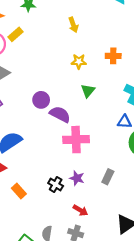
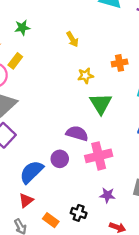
green triangle: (88, 91) -> (101, 104), size x1.5
purple circle: (41, 100) -> (60, 159), moved
black cross: (56, 185) -> (79, 213), moved

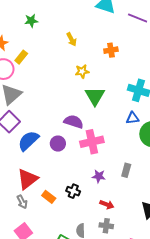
green star: (22, 28) -> (31, 21), moved
orange cross: (120, 63) -> (111, 50), moved
blue semicircle: (31, 172) -> (28, 141), moved
red triangle: (26, 200) -> (28, 179), size x1.6

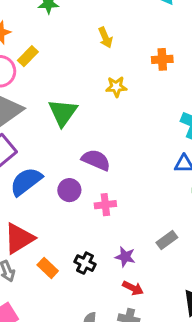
green triangle: (95, 96) -> (63, 113), moved
pink cross: (92, 142) -> (105, 205), moved, size x0.6
gray rectangle: (126, 170) -> (167, 240), turned 32
purple star: (99, 176) -> (125, 257), moved

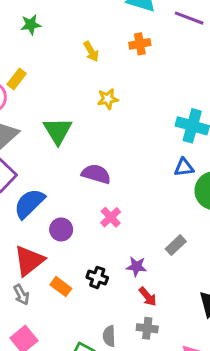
orange cross: (162, 59) -> (140, 44), moved
purple circle: (69, 190) -> (61, 229), moved
pink cross: (105, 205) -> (111, 217), turned -30
red arrow: (133, 288) -> (148, 297), turned 30

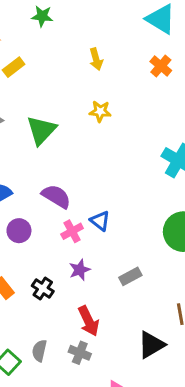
orange cross: (140, 44) -> (161, 66), moved, turned 36
blue triangle: (184, 167) -> (100, 221), moved, turned 30
purple semicircle: (96, 174) -> (56, 196), moved
purple star: (136, 267) -> (80, 270), moved, turned 30
red arrow: (148, 297) -> (89, 321), size x1.4

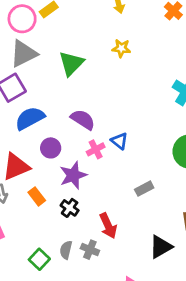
purple star: (80, 270) -> (73, 175), moved, size x1.5
black cross: (43, 289) -> (70, 208), moved
gray cross: (80, 353) -> (90, 250), moved

